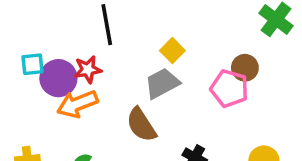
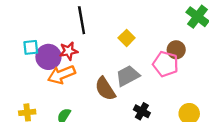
gray trapezoid: (162, 83) -> (128, 76), moved

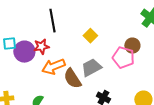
orange arrow: (61, 75) -> (53, 67), moved

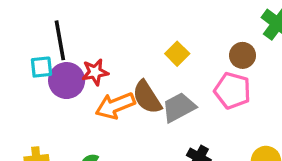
black line: (52, 21) -> (60, 40), moved
brown circle: (132, 46) -> (243, 55), moved
brown semicircle: (72, 79) -> (147, 97), moved

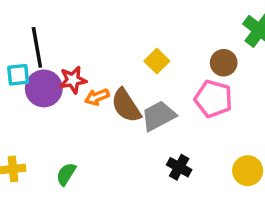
orange arrow: (115, 106) -> (97, 97), moved, size x0.6

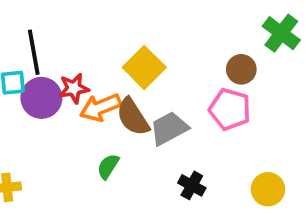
yellow square: (157, 61) -> (144, 67), moved, size x1.5
orange arrow: (97, 97) -> (100, 107), size x1.5
green semicircle: (66, 174) -> (108, 166), moved

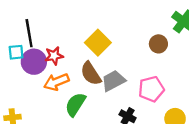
orange arrow: (100, 107) -> (56, 82), moved
pink pentagon: (230, 109) -> (151, 89), moved, turned -30
green semicircle: (108, 166) -> (75, 104), size x1.5

